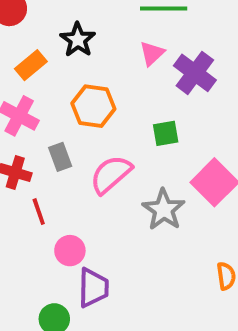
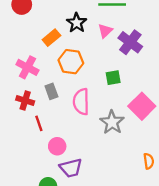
black star: (78, 40) -> (77, 23), moved
orange rectangle: (31, 65) -> (51, 38), moved
pink semicircle: (111, 174) -> (81, 102), turned -50
purple trapezoid: (93, 288) -> (71, 168), turned 75

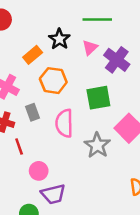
green square: (113, 78) -> (98, 98), size x1.5

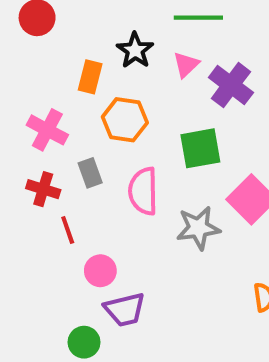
orange rectangle: (33, 55) -> (90, 77), turned -36
gray star: (97, 145) -> (198, 228), turned 30

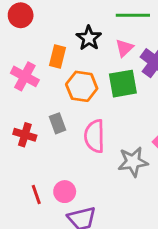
pink cross: (47, 130) -> (25, 76), moved
green square: (200, 148) -> (123, 84), moved
red line: (68, 230) -> (36, 194), moved

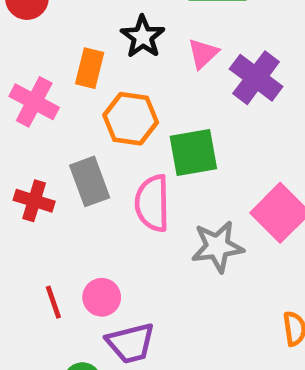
green square: (123, 84) -> (193, 153), moved
gray rectangle: (58, 123) -> (90, 181), size x1.4

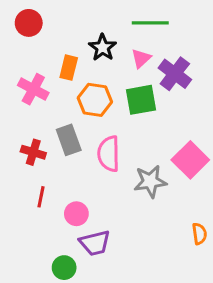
green square: (193, 153) -> (141, 100), moved
red line: (53, 302) -> (41, 197), moved, turned 30

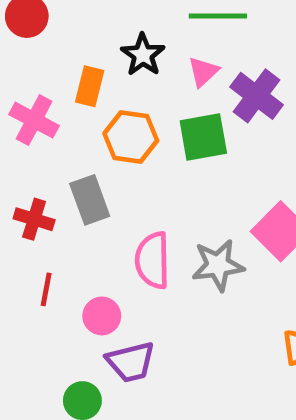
pink semicircle: (109, 154) -> (153, 260), moved

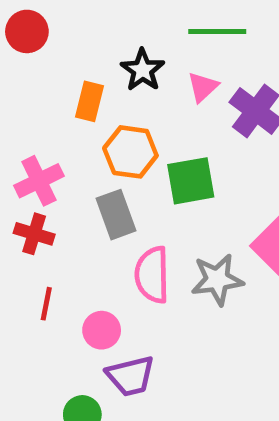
pink cross: (34, 120) -> (39, 181), moved, turned 36
green square: (203, 137) -> (191, 181), moved
gray rectangle: (90, 200) -> (116, 215), moved

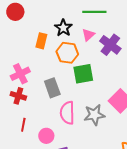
orange hexagon: (130, 152) -> (67, 53), moved

